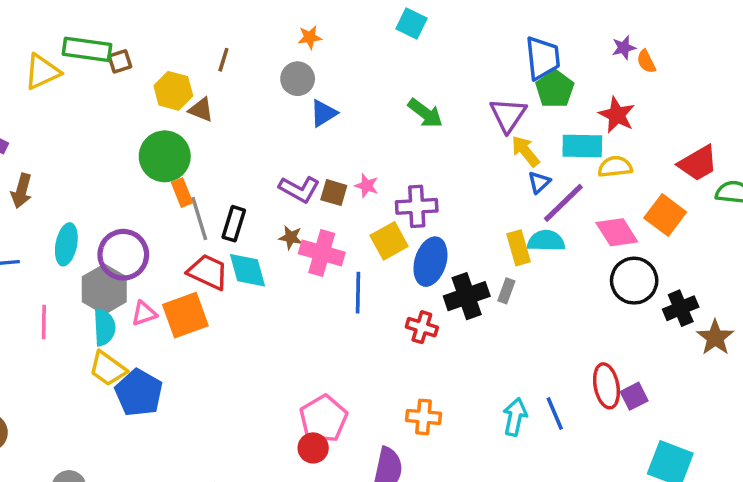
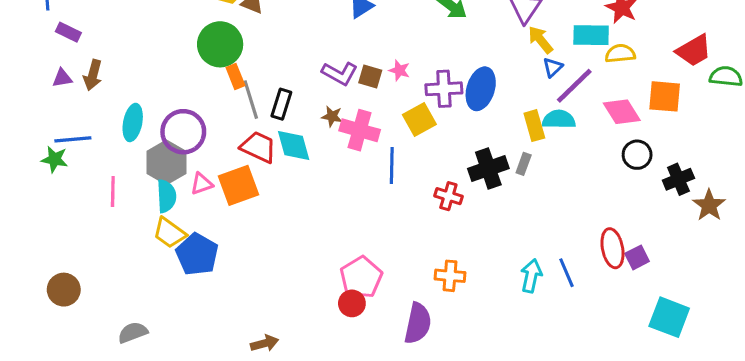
orange square: (665, 215) -> (665, 96), turned -32
blue ellipse: (430, 262) -> (481, 89), moved
black circle: (634, 281) -> (637, 155), size x0.7

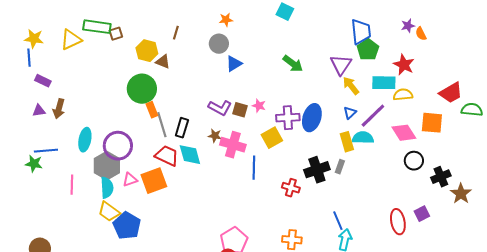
blue triangle: (553, 67) -> (350, 113), moved
purple square: (637, 257) -> (422, 214), moved
blue line: (567, 273) -> (338, 221), moved

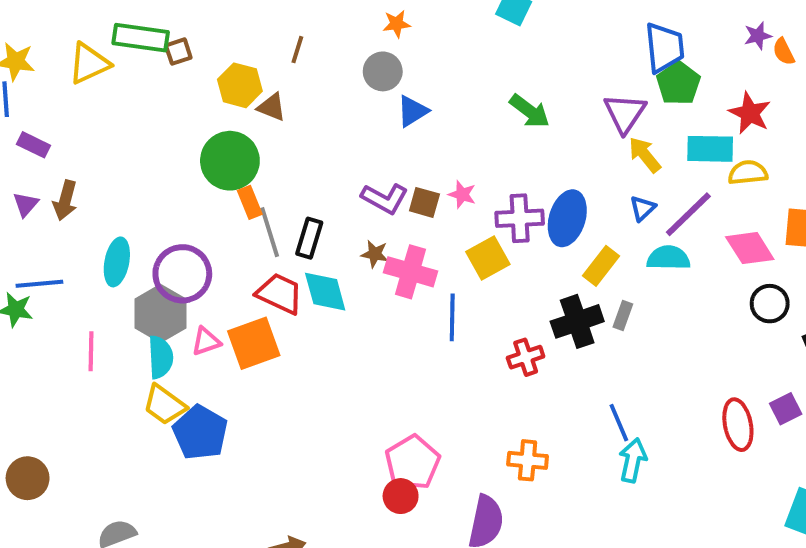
purple triangle: (39, 111) -> (26, 204), turned -40
yellow rectangle: (347, 142) -> (601, 266), moved, turned 54
red cross: (291, 188) -> (526, 357), turned -36

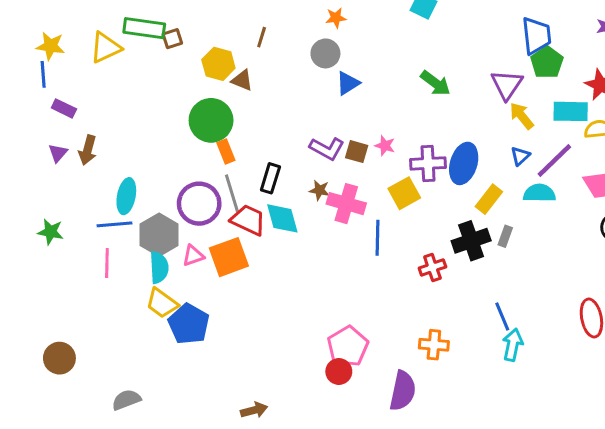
gray line: (270, 232) -> (232, 193), moved
purple circle: (182, 274) -> (199, 204), moved
blue line: (39, 284) -> (114, 224), moved

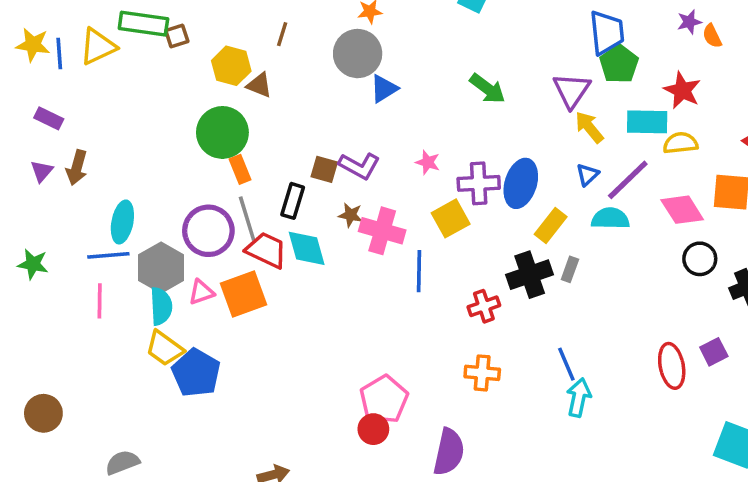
gray circle: (325, 53) -> (358, 54), size x1.4
blue line: (43, 74) -> (59, 54), moved
brown square: (357, 152) -> (324, 169), moved
orange cross: (434, 345) -> (482, 373), moved

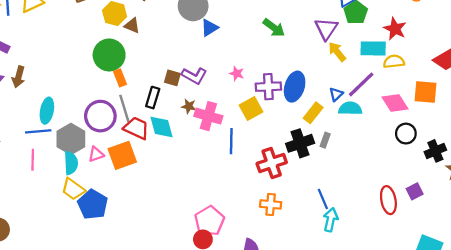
blue triangle: (587, 175) -> (336, 94), moved
red cross: (484, 306) -> (272, 163), size x1.5

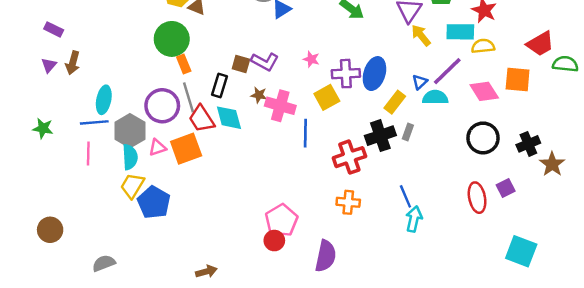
red trapezoid: (136, 128) -> (202, 119), turned -148
black circle: (406, 134) -> (483, 138), moved, size x1.4
yellow trapezoid: (73, 189) -> (132, 186), turned 85

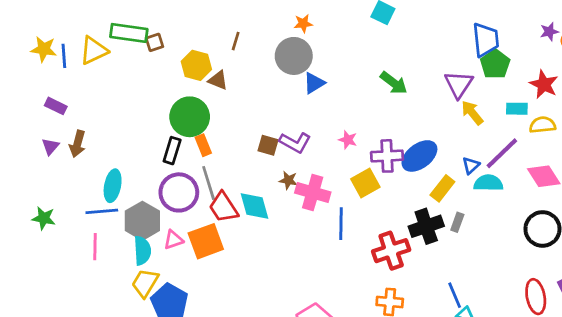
cyan rectangle: (460, 32) -> (517, 109), size x0.7
blue ellipse: (374, 74) -> (419, 156), turned 36
black rectangle: (219, 85) -> (172, 151), moved

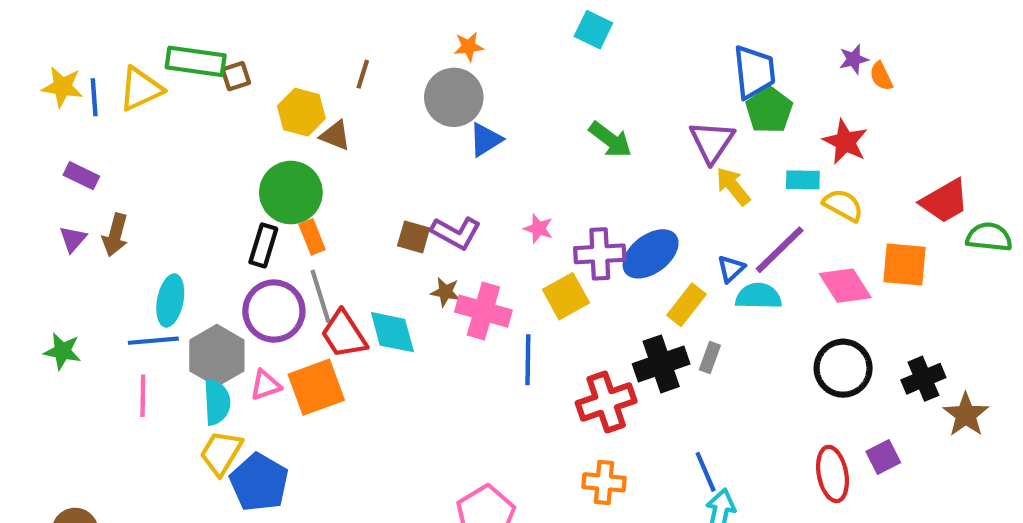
yellow semicircle: (542, 125) -> (843, 205), turned 35

